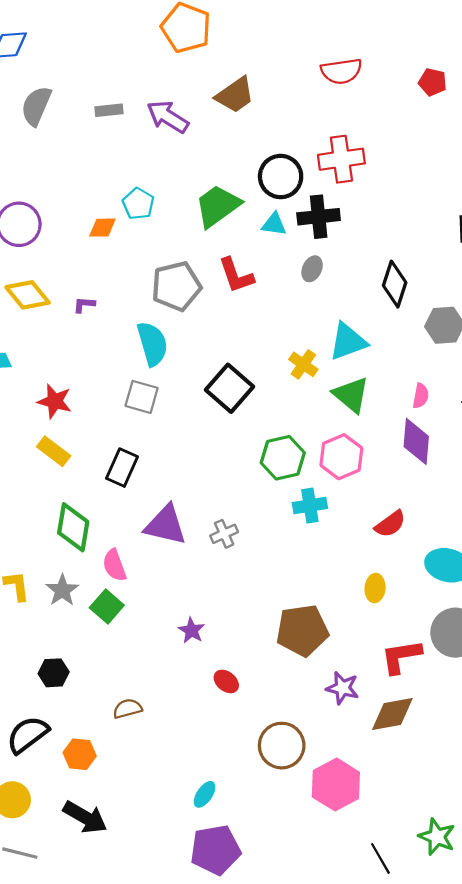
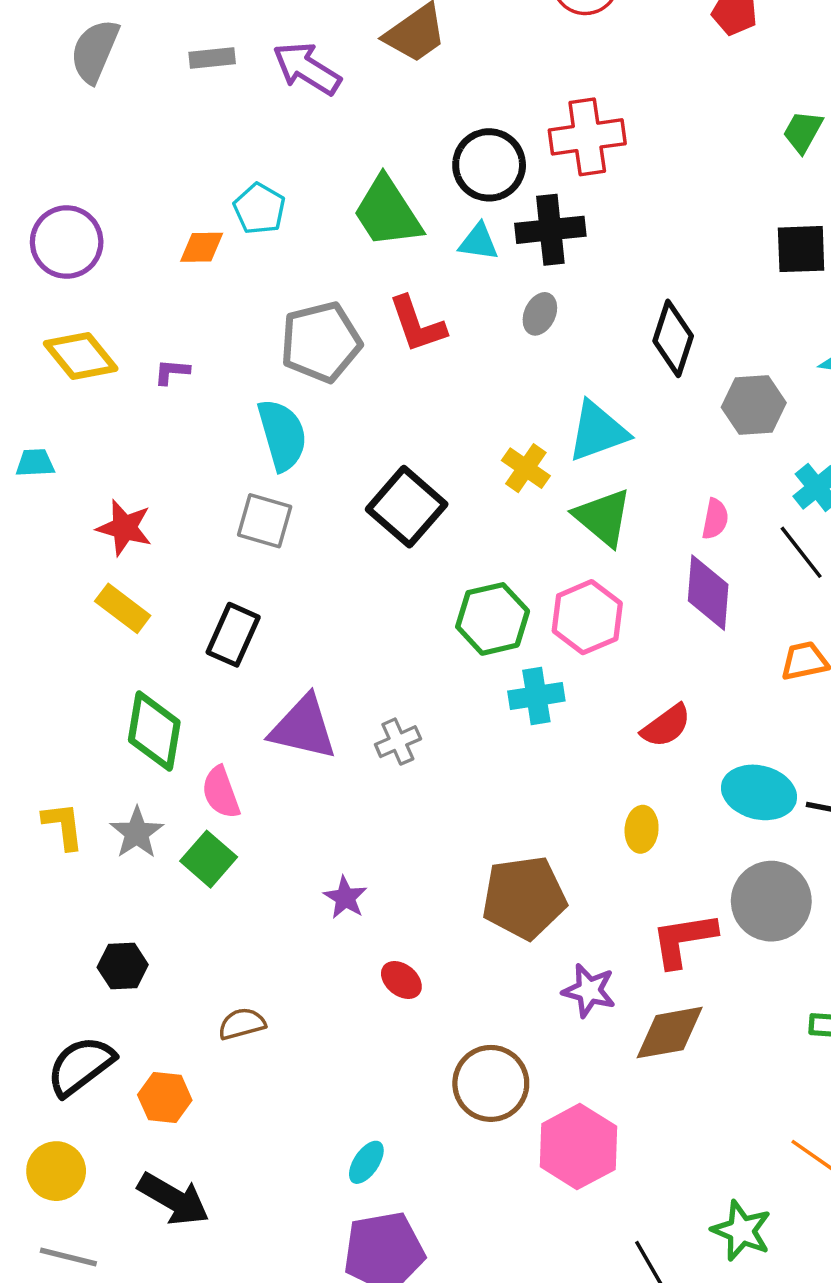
green trapezoid: (218, 206) -> (387, 212), turned -87

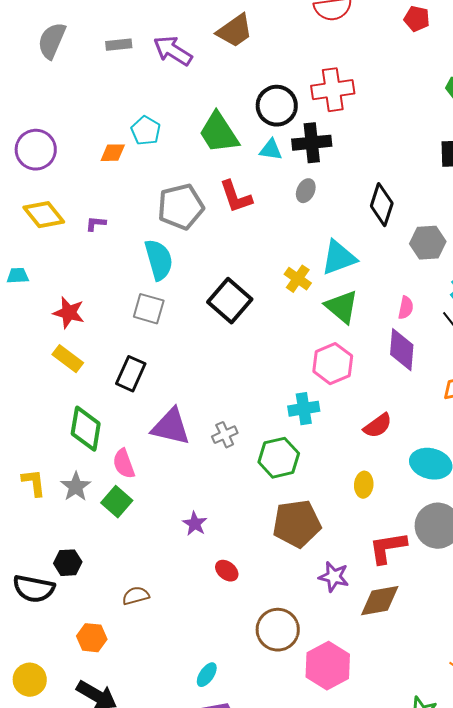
green hexagon: (493, 619) -> (279, 458), moved
black semicircle: (81, 1066) -> (34, 589), moved, turned -132

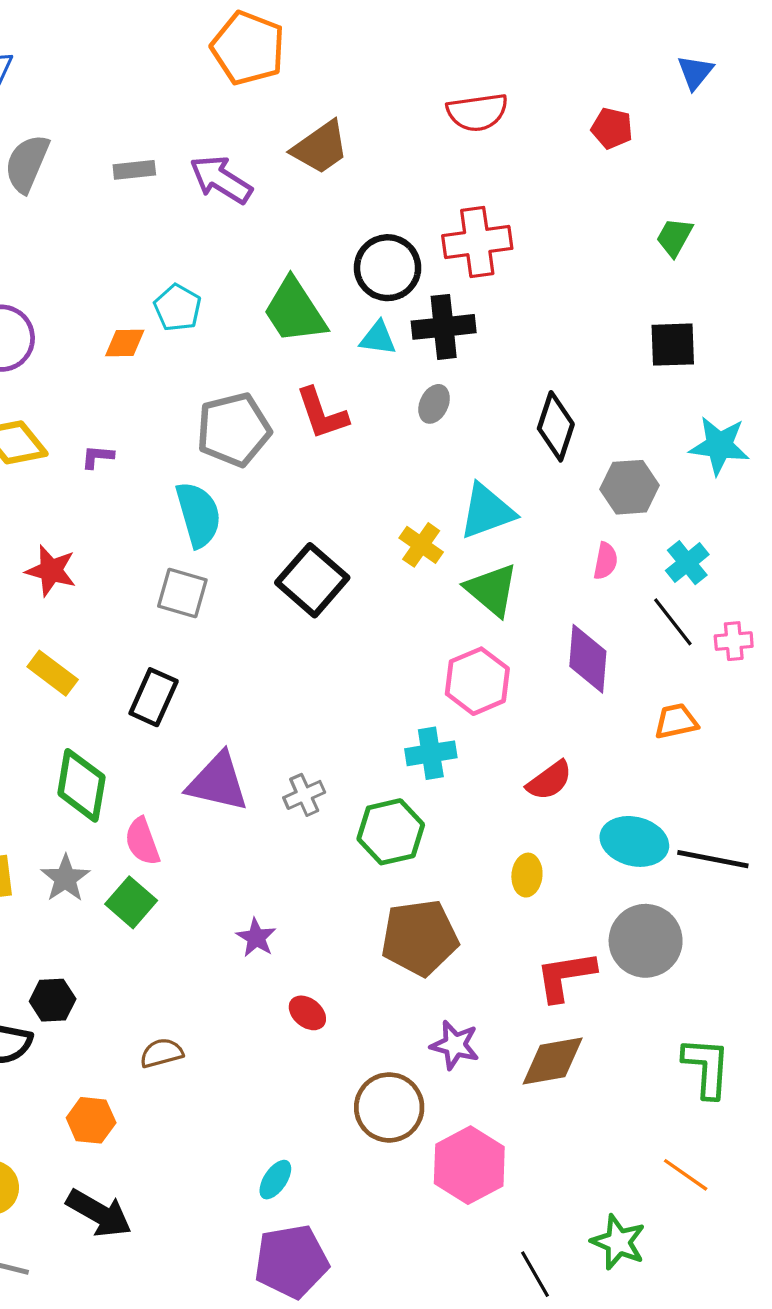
pink semicircle: (406, 308) -> (606, 561), moved
red star: (69, 313) -> (51, 571), moved
purple star: (334, 577) -> (455, 1045), moved

